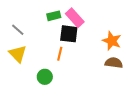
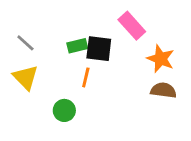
green rectangle: (54, 16) -> (77, 46), moved
pink rectangle: (75, 18) -> (132, 26), moved

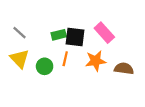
pink rectangle: (132, 26) -> (104, 33), moved
orange star: (161, 59) -> (96, 61), moved, turned -30
green circle: (64, 110) -> (45, 66), moved

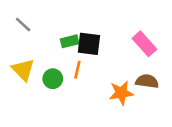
gray line: (20, 33) -> (23, 24), moved
pink rectangle: (104, 33) -> (144, 44), moved
orange star: (96, 61) -> (121, 93), moved

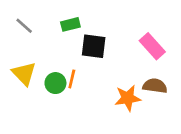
green rectangle: (70, 41) -> (70, 24), moved
orange line: (77, 70) -> (72, 79), moved

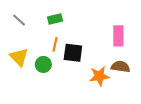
black square: (94, 46) -> (73, 53), moved
pink rectangle: (152, 46) -> (118, 36), turned 42
orange line: (72, 79) -> (55, 44), moved

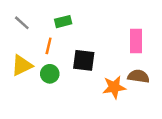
orange line: (55, 44) -> (49, 46), moved
yellow triangle: (19, 57) -> (22, 65), turned 48

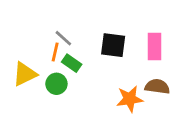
green rectangle: (63, 22) -> (72, 63), moved, turned 49
gray line: (22, 23) -> (63, 38), moved
black square: (84, 60) -> (113, 45), moved

